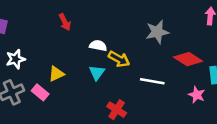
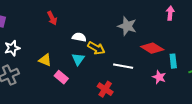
gray star: (157, 32) -> (127, 26), turned 30
yellow triangle: (56, 74) -> (45, 60), turned 48
pink rectangle: (40, 92) -> (61, 77), moved
red cross: (117, 110) -> (105, 89), moved

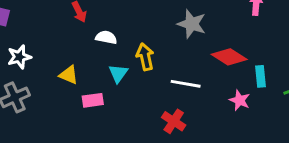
white semicircle: (79, 37) -> (106, 37), moved
yellow arrow: (96, 48) -> (145, 57), turned -132
pink rectangle: (61, 77) -> (93, 100), turned -48
red cross: (105, 89) -> (174, 121), moved

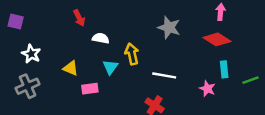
white star: (19, 57) -> (31, 54), turned -30
red diamond: (229, 57) -> (217, 39), moved

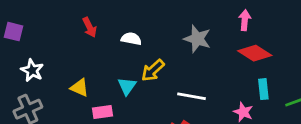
pink arrow: (221, 12) -> (245, 20), moved
white semicircle: (101, 38) -> (131, 39), moved
yellow arrow: (132, 54) -> (153, 70), turned -120

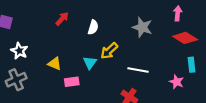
red arrow: (90, 27) -> (62, 19), turned -112
white semicircle: (131, 39) -> (93, 27), turned 96

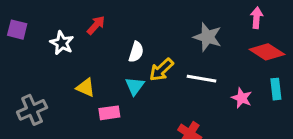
white semicircle: (93, 27) -> (136, 52), moved
white star: (19, 51) -> (62, 43), moved
white line: (138, 70) -> (202, 79), moved
pink star: (177, 82) -> (242, 98), moved

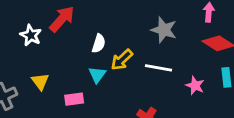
red arrow: (96, 25) -> (62, 19), size x1.5
yellow triangle: (86, 88) -> (40, 81), moved, turned 30

